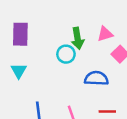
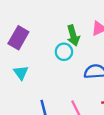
purple rectangle: (20, 34) -> (18, 38), turned 35

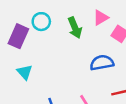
cyan circle: (64, 52) -> (41, 22), moved

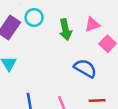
blue semicircle: (102, 63) -> (85, 68), turned 30

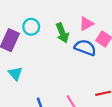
blue semicircle: (85, 68) -> (85, 48), moved

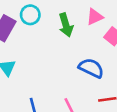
blue semicircle: (85, 48) -> (91, 68), moved

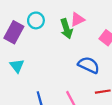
pink triangle: (95, 17) -> (77, 19), moved

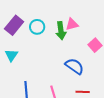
cyan circle: (36, 20) -> (37, 27), moved

